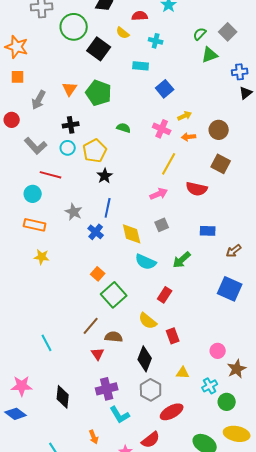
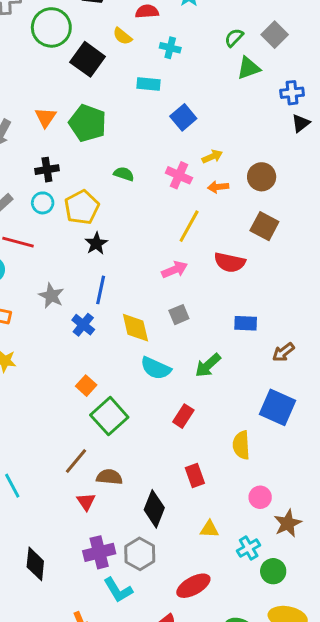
yellow semicircle: (148, 321) -> (241, 445), moved, turned 48
gray hexagon: (151, 390) -> (140, 554), moved

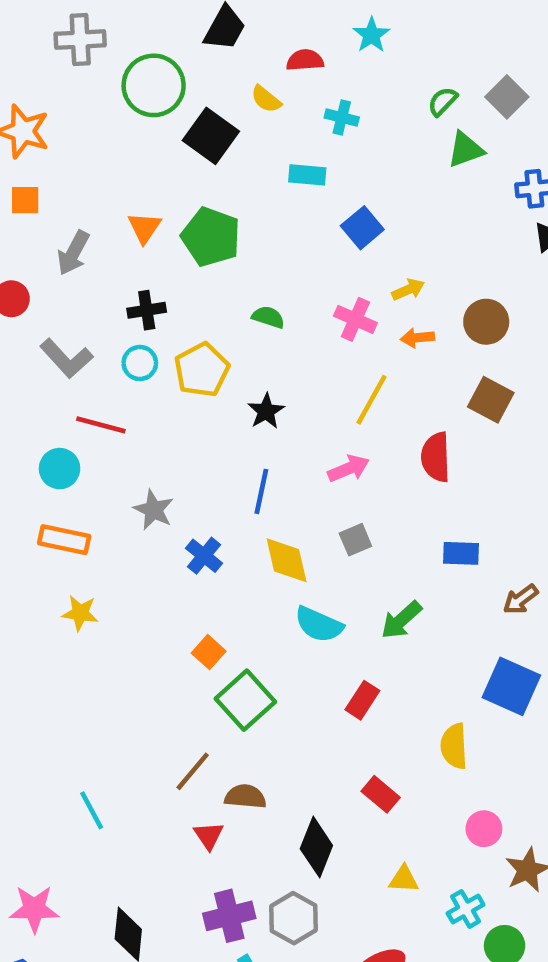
black star: (96, 244) -> (266, 411), moved
red semicircle: (230, 262) -> (436, 457), turned 76
blue line: (101, 290) -> (261, 491), moved
red rectangle: (195, 476) -> (381, 794), turned -30

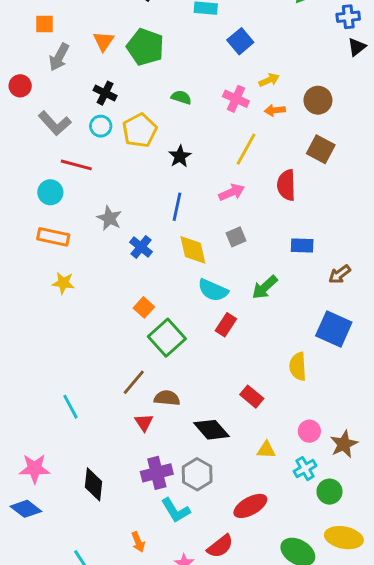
orange square: (25, 200) -> (45, 24), moved
black cross: (147, 310) -> (105, 93), turned 35
red rectangle: (362, 700) -> (226, 325), moved
pink circle: (484, 829) -> (309, 431), moved
black diamond: (316, 847) -> (212, 430), turned -63

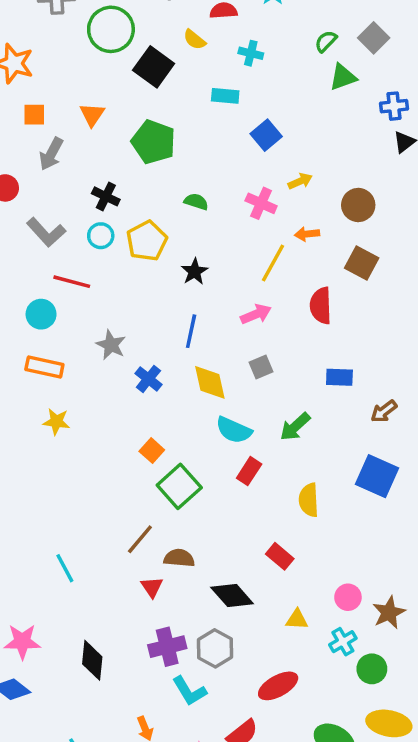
orange triangle: (104, 41) -> (92, 115), moved
orange arrow: (275, 110) -> (307, 234), moved
yellow semicircle: (298, 366) -> (309, 500), moved

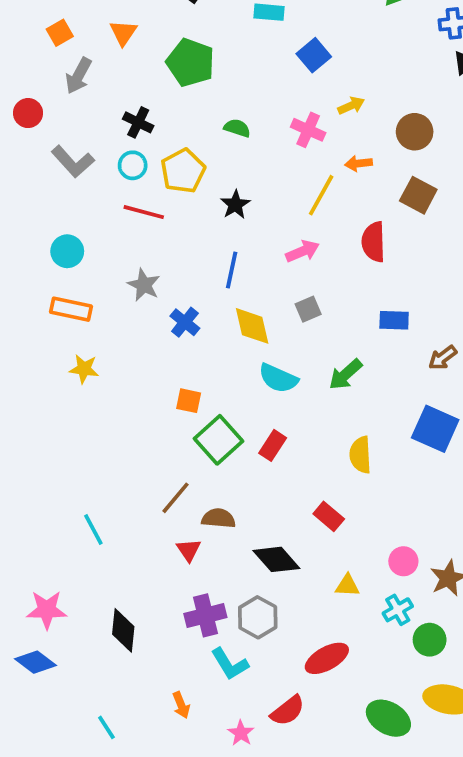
orange square: (34, 115) -> (60, 33), turned -30
red line: (72, 282) -> (144, 212), moved
orange square: (152, 451) -> (189, 401), turned -30
red rectangle: (249, 471) -> (273, 445), moved

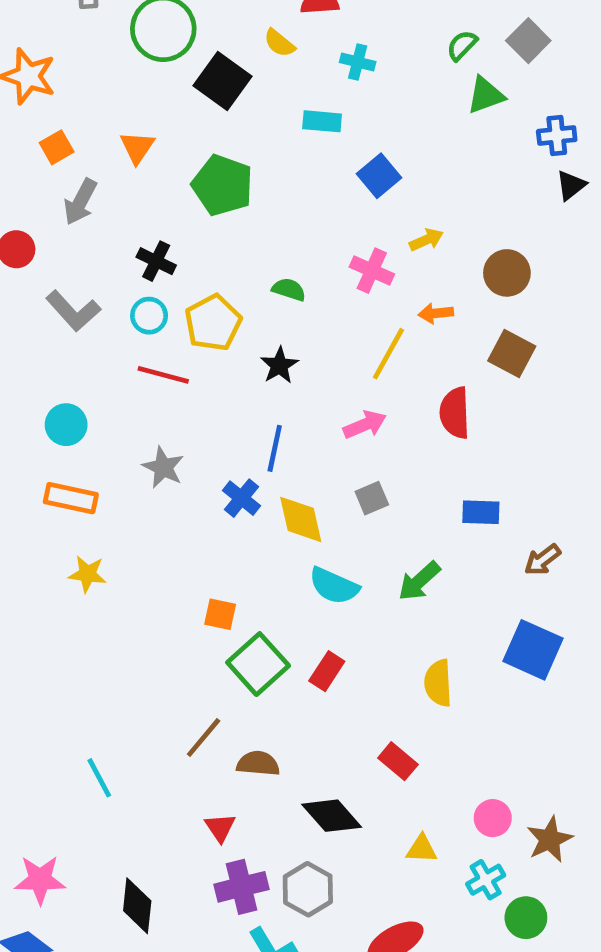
green semicircle: (237, 128) -> (289, 290), moved
blue cross: (185, 322) -> (241, 498), moved
red triangle: (189, 550) -> (220, 828), moved

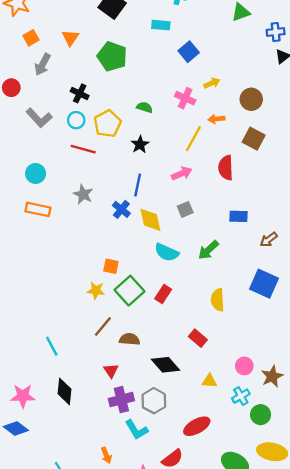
yellow star: (87, 574) -> (96, 291), moved
black diamond: (137, 906) -> (65, 391), moved

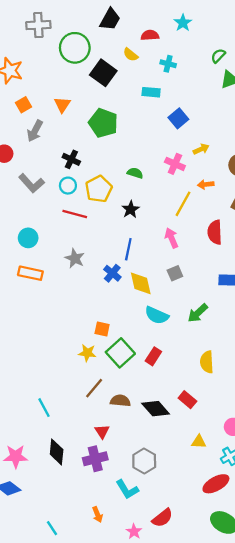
pink arrow: (182, 173) -> (172, 238), turned -90
black diamond: (165, 365) -> (156, 409), moved
purple cross: (121, 400) -> (95, 459), moved
red ellipse: (197, 426) -> (216, 484), moved

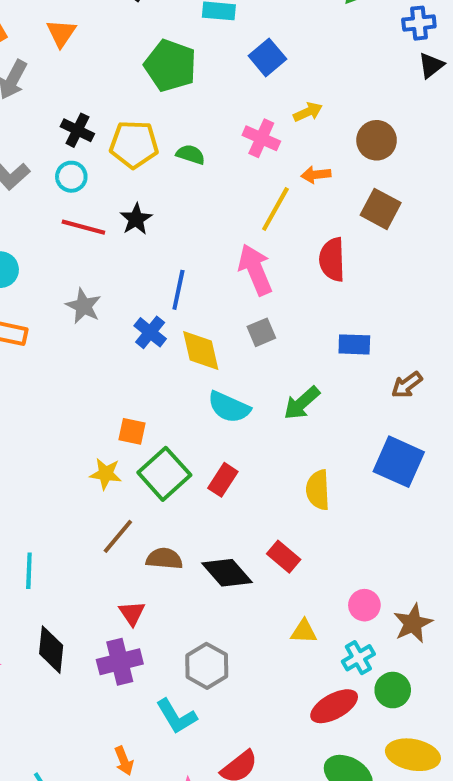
green pentagon: (103, 123) -> (170, 65), moved
yellow pentagon: (99, 189) -> (134, 144), moved, turned 30
black star: (131, 209) -> (136, 219), moved
pink arrow: (172, 238) -> (255, 270), size x1.4
cyan line: (44, 408) -> (29, 571), turned 30

